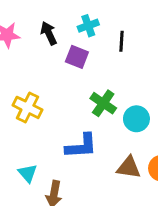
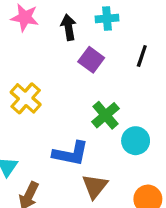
cyan cross: (88, 26) -> (107, 18), moved
brown triangle: (129, 168) -> (95, 186), moved, turned 45

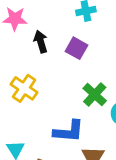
black arrow: (69, 27) -> (41, 42), moved

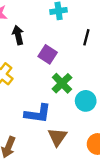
purple square: (77, 48) -> (48, 54), moved

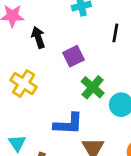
purple square: (48, 54) -> (73, 56), turned 36

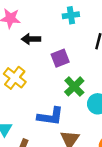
black arrow: (38, 37) -> (31, 39), turned -78

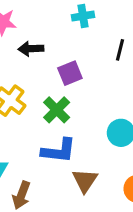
green cross: (74, 86) -> (57, 110), moved

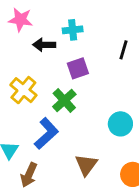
cyan cross: (83, 16) -> (73, 30), moved
blue L-shape: (59, 151) -> (46, 133), moved, turned -52

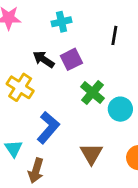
black arrow: (44, 45) -> (44, 59), moved, turned 40
green cross: (64, 100) -> (92, 93), moved

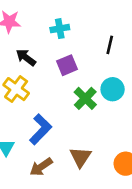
black arrow: (44, 59) -> (26, 57), moved
cyan circle: (120, 109) -> (113, 89), moved
brown arrow: (36, 171) -> (41, 167), moved, turned 35

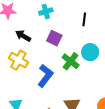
purple square: (67, 65) -> (54, 38), turned -35
blue L-shape: (41, 129) -> (45, 76), moved

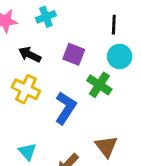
cyan cross: (46, 12) -> (46, 17), moved
cyan circle: (90, 52) -> (120, 56), moved

